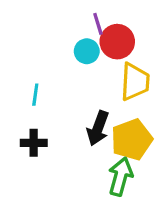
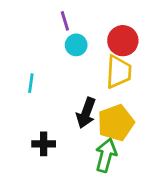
purple line: (98, 24) -> (65, 21), moved
red circle: (117, 42) -> (123, 41), moved
black cross: (34, 143) -> (44, 144), moved

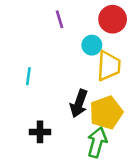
red circle: (123, 41) -> (113, 19), moved
cyan circle: (76, 45) -> (92, 45), moved

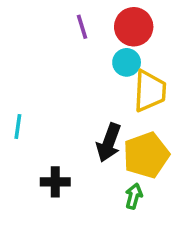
red circle: (113, 19) -> (134, 27), moved
cyan line: (28, 76) -> (18, 127), moved
green arrow: (97, 142) -> (134, 196), size x0.6

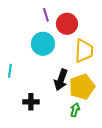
red circle: (134, 27) -> (67, 24), moved
cyan circle: (127, 62) -> (43, 44), moved, size x1.5

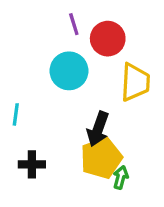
yellow pentagon: (82, 87) -> (101, 158), moved
black cross: (31, 102) -> (32, 164), moved

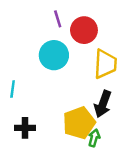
black arrow: (98, 129) -> (103, 104), moved

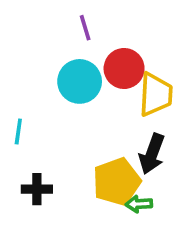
red circle: (84, 30) -> (124, 68), moved
green arrow: (94, 138) -> (139, 204), turned -108

